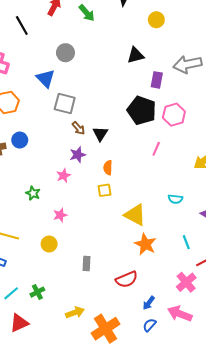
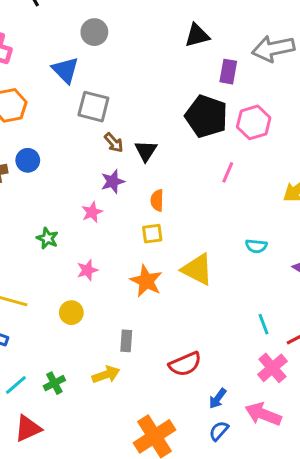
cyan line: (186, 242) -> (263, 324), moved
orange star: (145, 244) -> (146, 281), moved
yellow arrow: (75, 313) -> (106, 375), moved

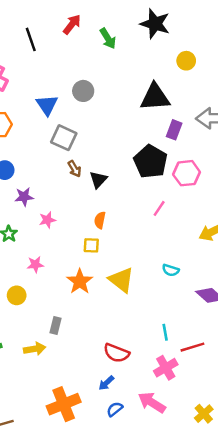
gray circle: (94, 32) -> (83, 91), moved
black triangle: (197, 35) -> (155, 97), size x1.5
purple star: (113, 182) -> (24, 197), moved
red semicircle: (185, 364) -> (116, 353), moved, turned 35
blue arrow: (218, 398) -> (106, 383), moved

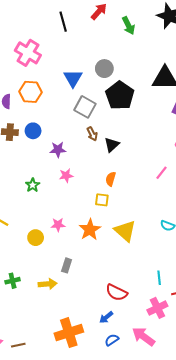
black pentagon: (151, 162) -> (120, 96), moved
purple star: (24, 197) -> (58, 150), moved
pink star: (35, 265) -> (58, 225), moved

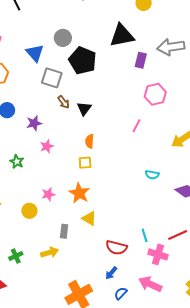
yellow triangle: (125, 231) -> (89, 218), moved, size x0.7
cyan line: (159, 278) -> (145, 235), moved
pink cross: (157, 308) -> (158, 254), turned -36

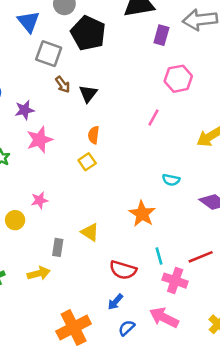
pink star: (47, 146) -> (40, 140), size x1.5
yellow square: (85, 163) -> (87, 162), turned -32
orange star: (79, 193) -> (142, 214), moved

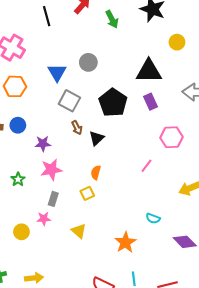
black pentagon: (88, 33) -> (113, 103), moved
purple rectangle: (161, 35) -> (151, 102), moved, turned -49
yellow triangle: (90, 232) -> (79, 231), moved
gray rectangle: (58, 247) -> (53, 199), moved

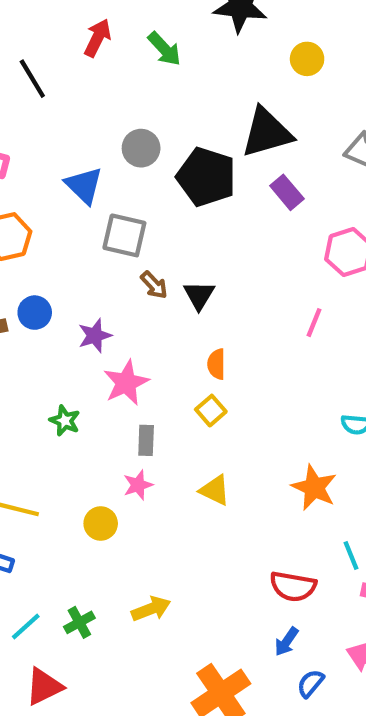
black pentagon: (113, 103) -> (206, 177), moved

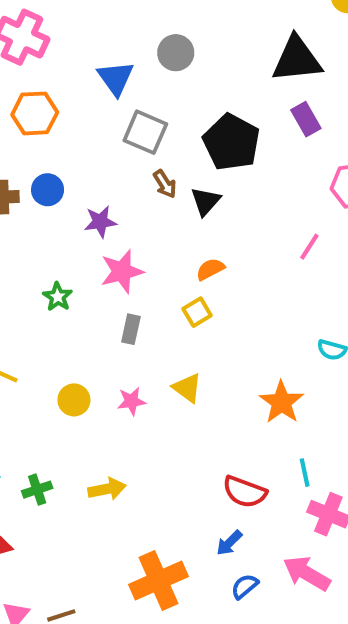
black pentagon: (206, 177) -> (231, 142), moved
orange semicircle: (216, 364) -> (210, 269), turned 52
pink star: (138, 485) -> (131, 401), moved

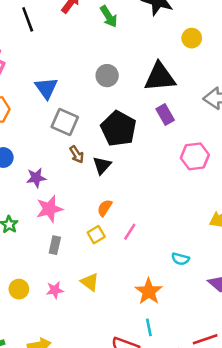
gray circle: (176, 53) -> (107, 76), moved
pink line: (309, 247) -> (130, 232), moved
orange semicircle: (210, 269) -> (105, 208), turned -30
cyan line: (305, 473) -> (149, 327), moved

